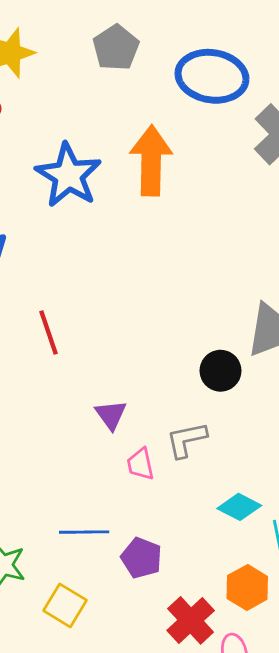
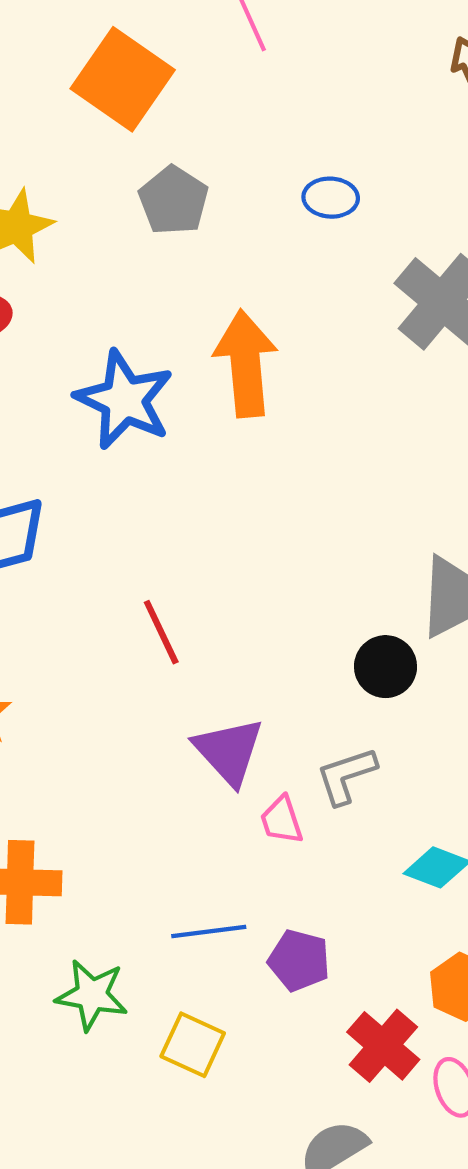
blue ellipse: (212, 76) -> (331, 198), moved, size x0.5
red line: (49, 332) -> (161, 632), moved
purple triangle: (111, 415) -> (229, 751), size x1.5

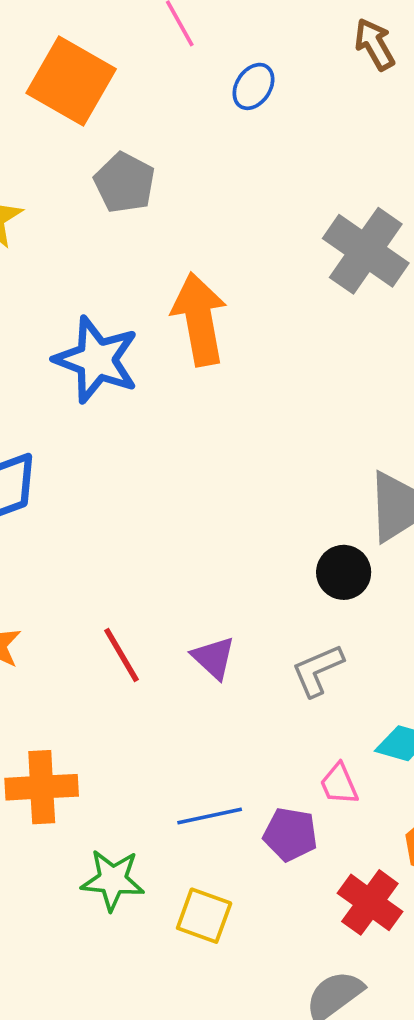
blue ellipse: (331, 198) -> (253, 86), moved, turned -54
red line: (161, 632) -> (122, 655), moved
purple triangle: (229, 751) -> (214, 658), size x0.7
pink trapezoid: (282, 820) -> (339, 784), moved

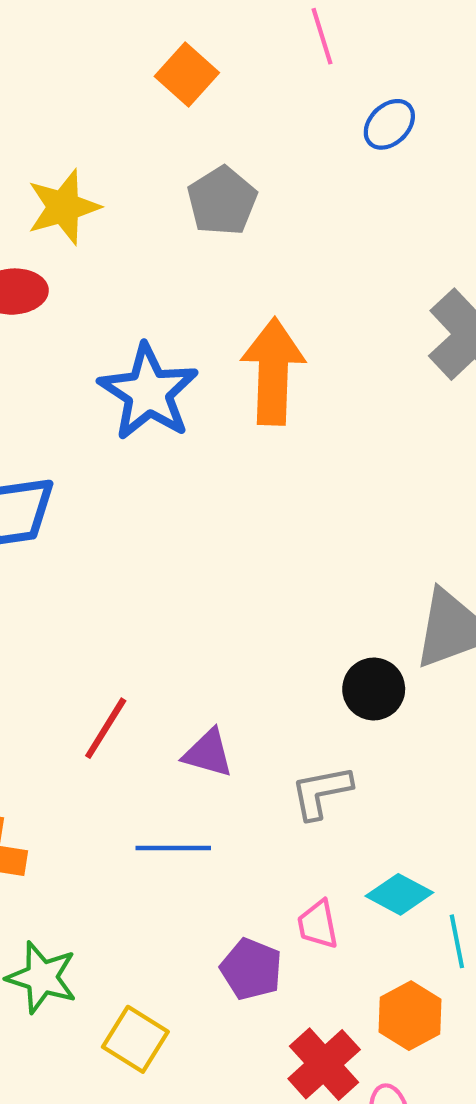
orange square: (71, 81) -> (187, 75), size x0.6
red line: (122, 655) -> (106, 728), turned 50
purple triangle: (214, 658) -> (208, 753), turned -39
blue line: (210, 816) -> (173, 848), moved

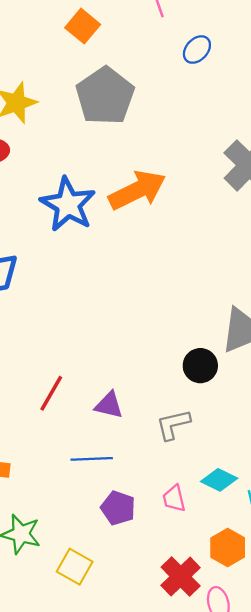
gray pentagon: (222, 201) -> (105, 96), size x1.5
orange arrow: (273, 371) -> (137, 190), turned 64
purple pentagon: (251, 969) -> (118, 508), moved

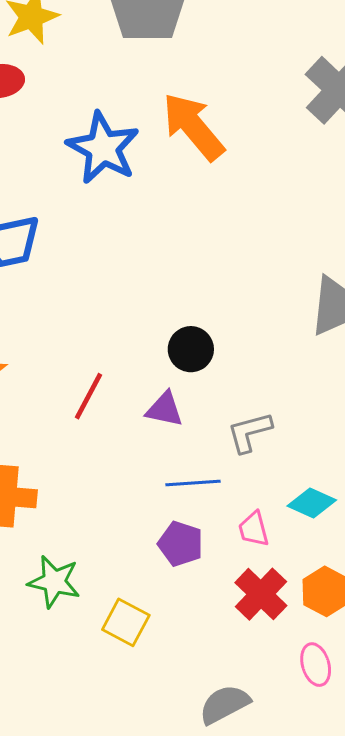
orange arrow: (137, 190) -> (193, 127), turned -102
black circle: (200, 366) -> (191, 349), moved
blue line: (92, 459) -> (193, 483), moved
red cross: (181, 577) -> (261, 594), moved

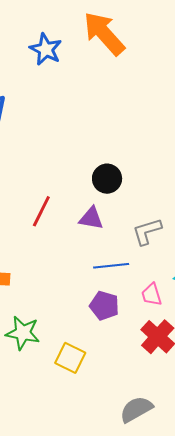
blue star: (103, 148) -> (46, 49), size x0.7

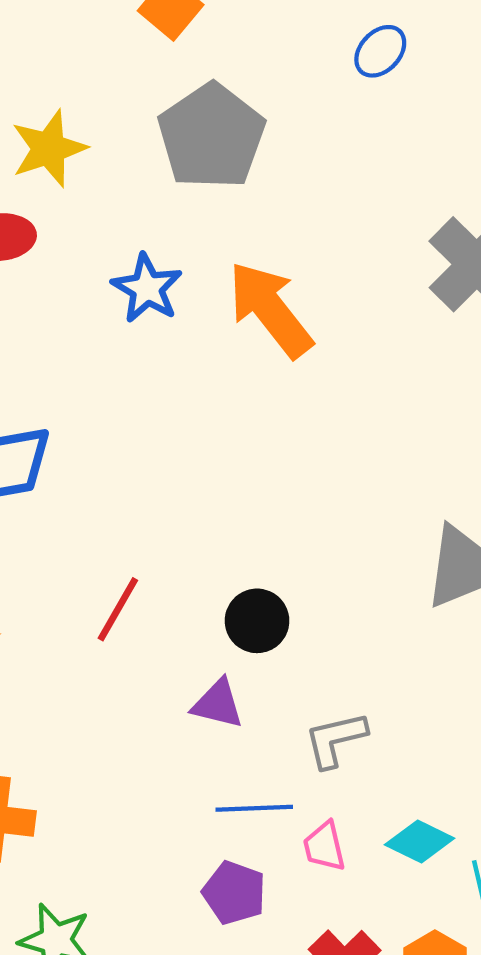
blue star: (46, 49) -> (147, 288), moved
red line: (41, 211) -> (118, 609), moved
pink trapezoid: (152, 295) -> (324, 846), moved

